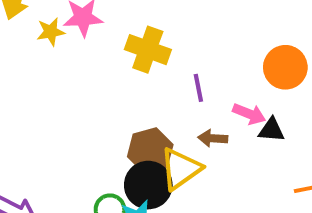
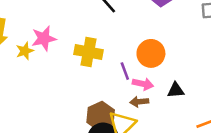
orange circle: (285, 67) -> (151, 53), moved
pink arrow: (249, 114) -> (143, 84), moved

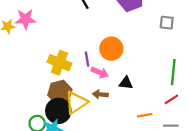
yellow cross: (89, 52) -> (59, 63), moved
brown arrow: (139, 102) -> (100, 94), moved

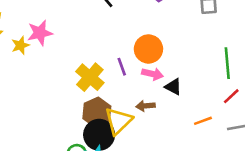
yellow cross: (59, 63) -> (90, 77), turned 30
pink arrow: (100, 72) -> (152, 74), moved
black triangle: (126, 83) -> (173, 87), turned 32

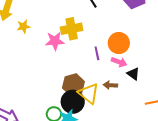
pink star: (40, 33) -> (55, 41), moved
yellow cross: (90, 77) -> (72, 29), moved, turned 30
yellow triangle: (118, 121) -> (89, 93), turned -45

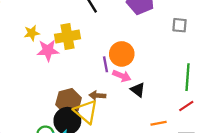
yellow star: (24, 26) -> (32, 33), moved
purple line: (97, 53) -> (106, 64), moved
brown arrow: (110, 85) -> (97, 95), moved

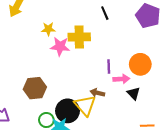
orange circle: (122, 54) -> (140, 64), moved
pink arrow: (122, 76) -> (121, 79), turned -35
brown hexagon: (69, 101) -> (35, 88), moved

